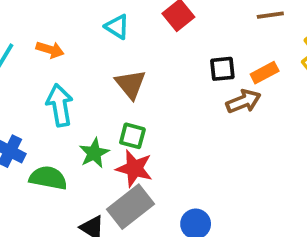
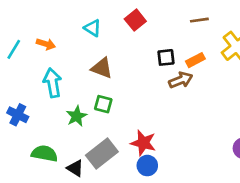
brown triangle: (131, 84) -> (102, 68), turned -30
red star: (134, 168) -> (143, 143), moved
green semicircle: (48, 178) -> (45, 154), moved

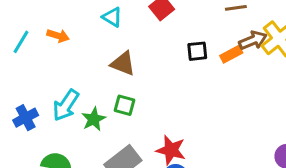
brown arrow: (181, 80) -> (253, 40), moved
cyan arrow: (53, 83) -> (66, 105), moved, turned -136
blue cross: (18, 115) -> (26, 118), turned 35

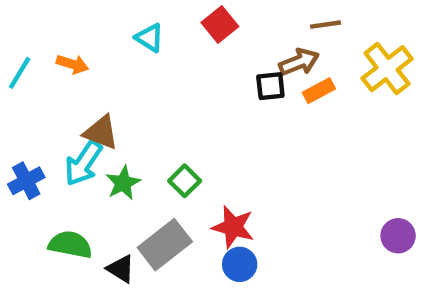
brown arrow: (253, 40) -> (299, 62), moved
brown triangle: (123, 64) -> (101, 132), moved
green square: (125, 105) -> (185, 181), moved, turned 30

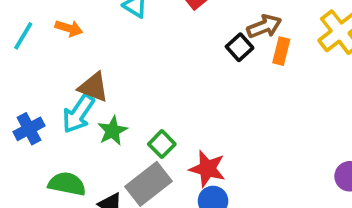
black square: (270, 86) -> (240, 47), turned -36
orange rectangle: (319, 91) -> (281, 51), turned -48
green square: (185, 181) -> (162, 144), moved

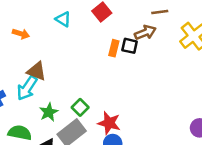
black square: (240, 47) -> (130, 46), turned -35
orange rectangle: (281, 51) -> (114, 48), moved
green star: (112, 131) -> (49, 112), moved

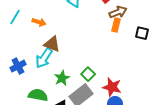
brown arrow: (145, 33) -> (118, 12), moved
orange arrow: (21, 34) -> (39, 22), moved
black square: (130, 46) -> (142, 33), moved

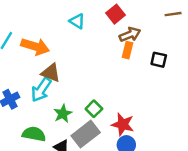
orange arrow: (39, 22) -> (35, 46), size x1.6

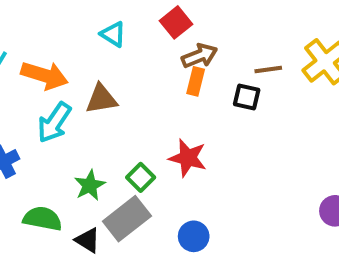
brown line: (173, 14) -> (268, 70), moved
brown triangle: (51, 73) -> (101, 99), moved, turned -30
cyan arrow: (41, 90) -> (54, 123), moved
red star: (123, 124) -> (188, 158), moved

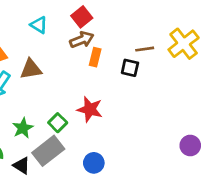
brown arrow: (200, 56) -> (82, 40), moved

